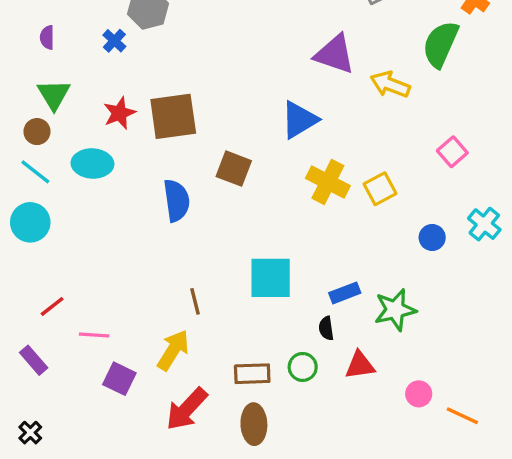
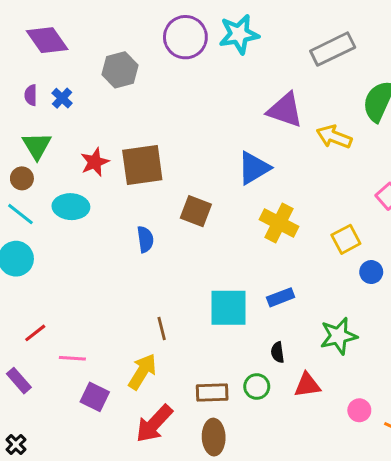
blue cross: (114, 41) -> (62, 98), moved
yellow square: (380, 189) -> (346, 239), moved
blue semicircle: (177, 200) -> (145, 239), size x0.7
blue rectangle: (345, 293) -> (281, 297), moved

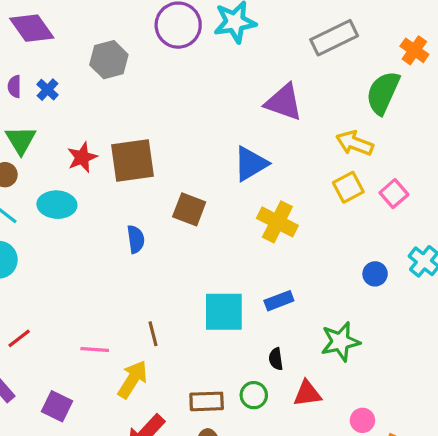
yellow arrow: (334, 137) -> (355, 143), moved
yellow square: (346, 239) -> (348, 187), moved
pink line: (72, 358) -> (95, 349), moved
purple square: (95, 397) -> (57, 406), moved

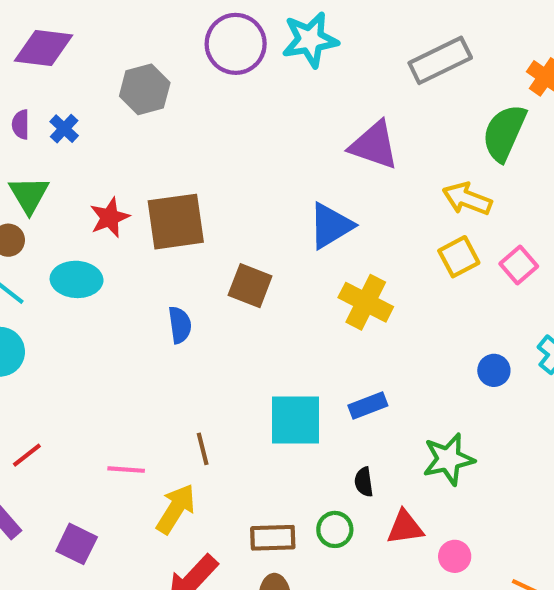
purple diamond: (32, 28) -> (43, 48), turned -48
pink circle: (362, 420) -> (455, 556), moved

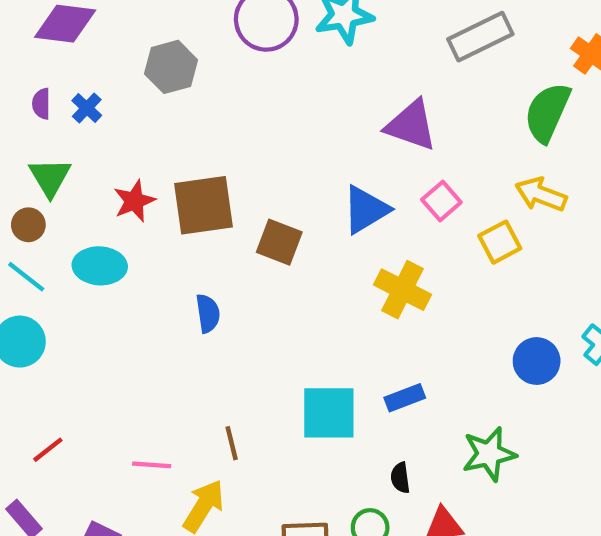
yellow arrow: (467, 199) -> (541, 194), moved
pink square: (519, 265) -> (441, 201), moved
brown square: (250, 286) -> (279, 242), moved
blue circle: (494, 370) -> (537, 361), size x1.4

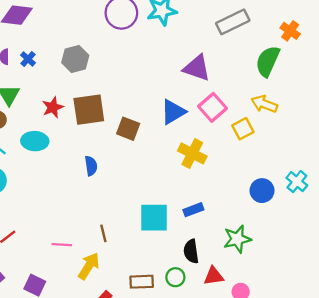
gray hexagon: (171, 67) -> (75, 59), moved
pink square: (441, 201) -> (213, 107), size x1.4
black semicircle: (400, 478) -> (191, 251), size x1.5

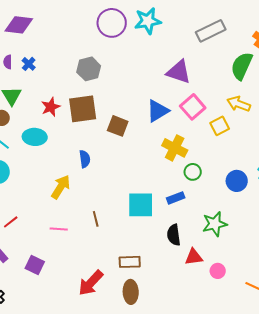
gray hexagon: (75, 59) -> (89, 69), moved
yellow arrow: (89, 266) -> (61, 187), moved
green circle: (175, 277) -> (193, 172), moved

